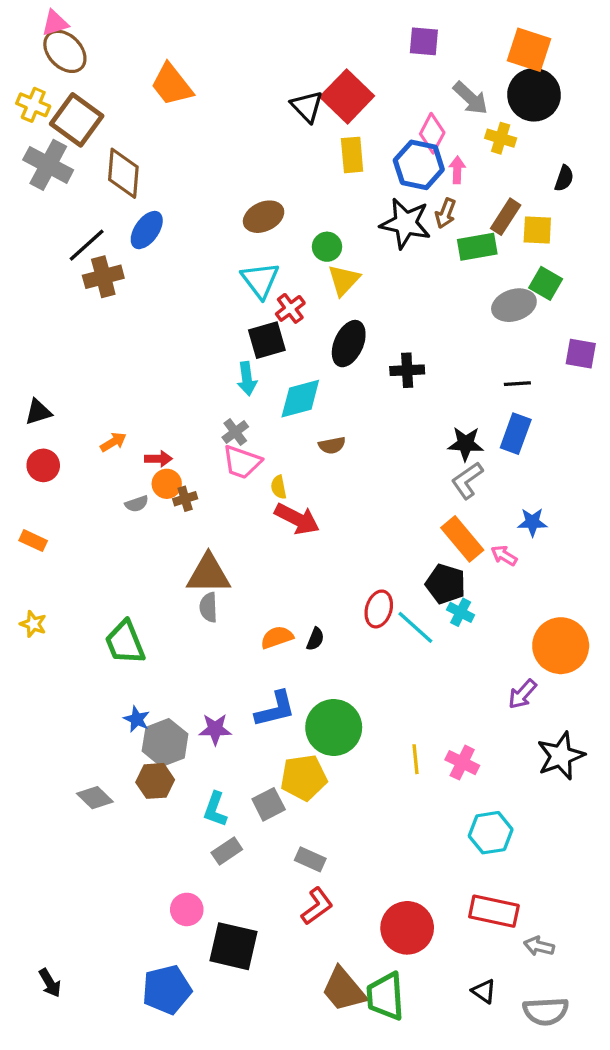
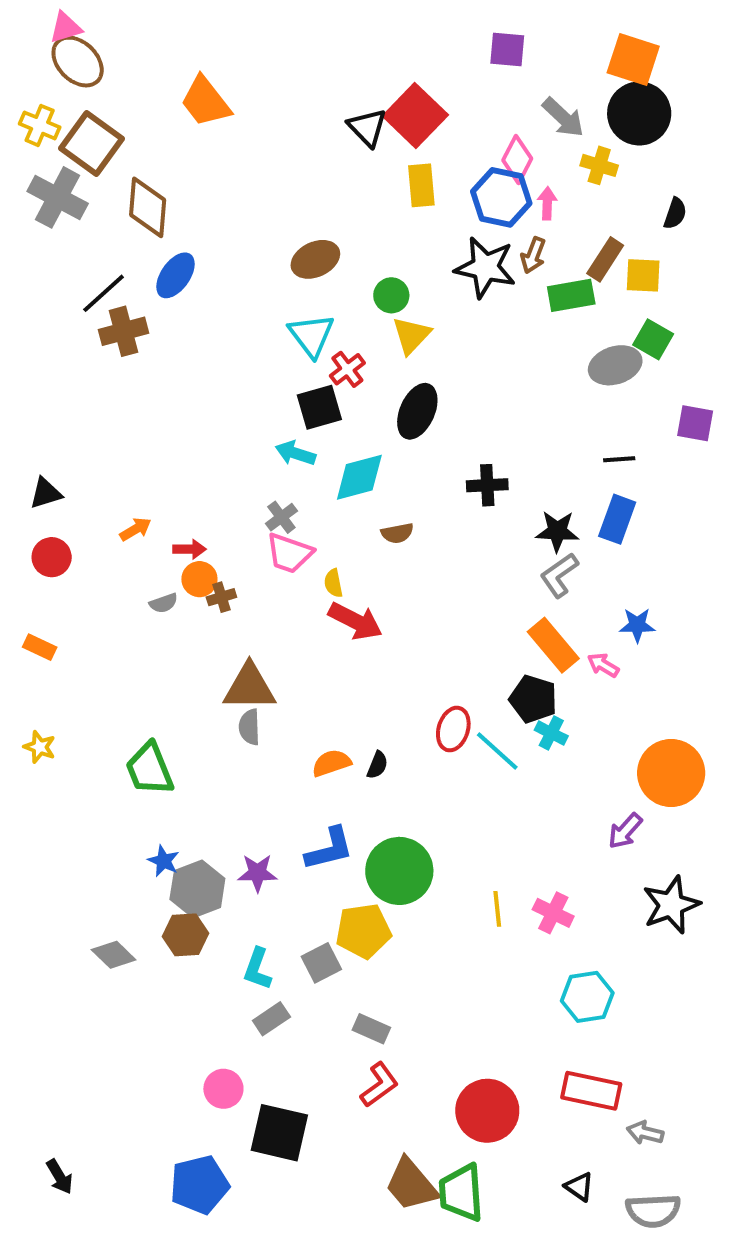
black cross: (407, 370) -> (487, 485), moved
cyan arrow: (247, 379) -> (295, 453), turned 116

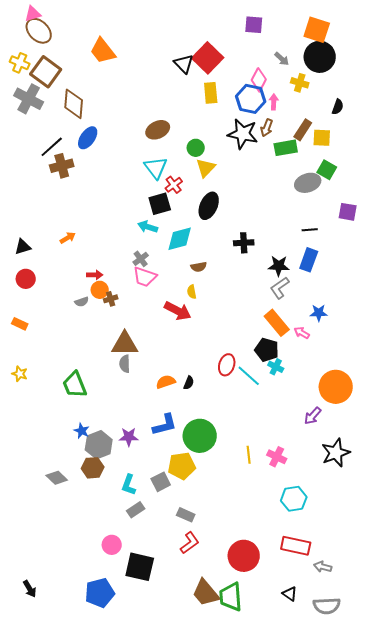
gray arrow: (563, 117) -> (282, 59), size x0.7
orange arrow: (136, 529) -> (68, 238), moved
yellow semicircle: (333, 583) -> (192, 292), moved

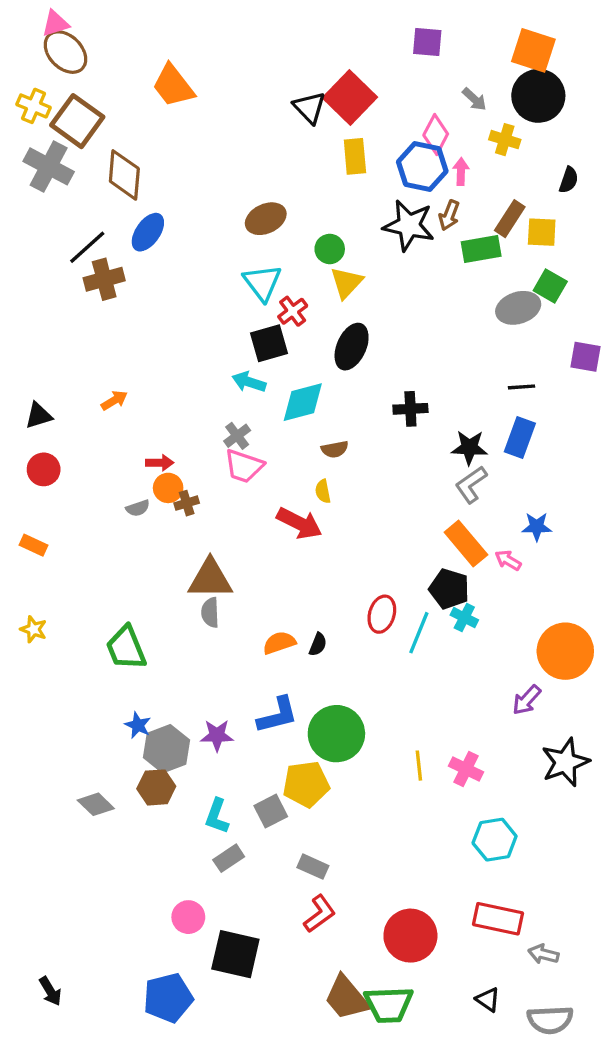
cyan line: (249, 376) -> (419, 633), turned 70
green trapezoid: (231, 597) -> (389, 1005), turned -88

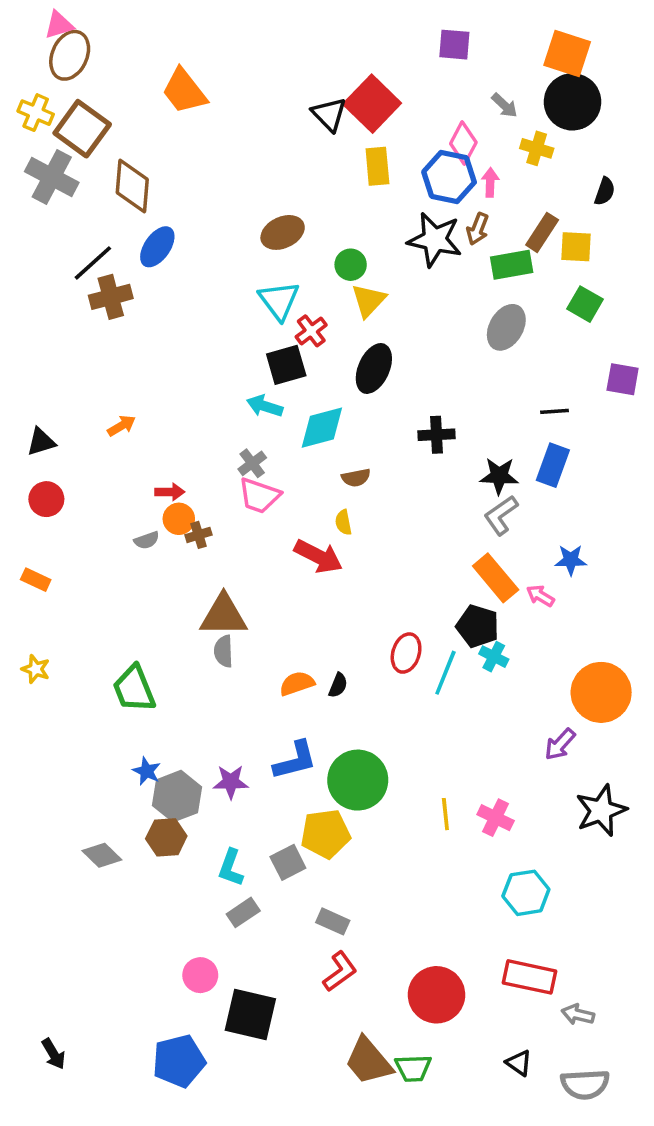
brown ellipse: (65, 52) -> (70, 55), turned 69
gray ellipse: (518, 308) -> (506, 327), moved, turned -42
green trapezoid: (389, 1005) -> (413, 1068), size x0.7

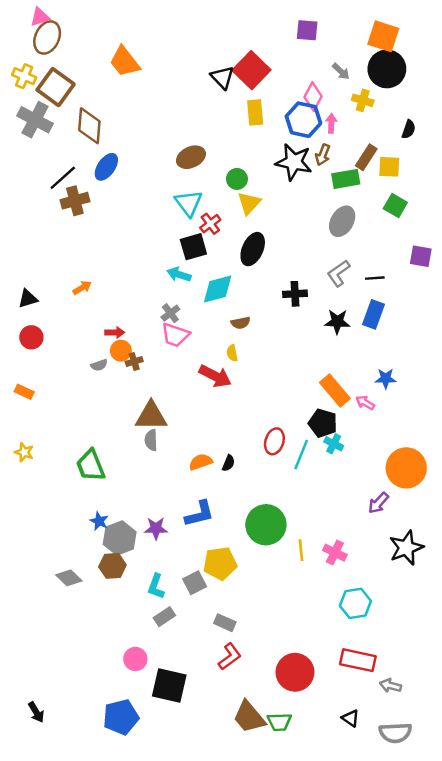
gray L-shape: (501, 515) -> (339, 273), moved
green circle: (358, 780) -> (266, 525), moved

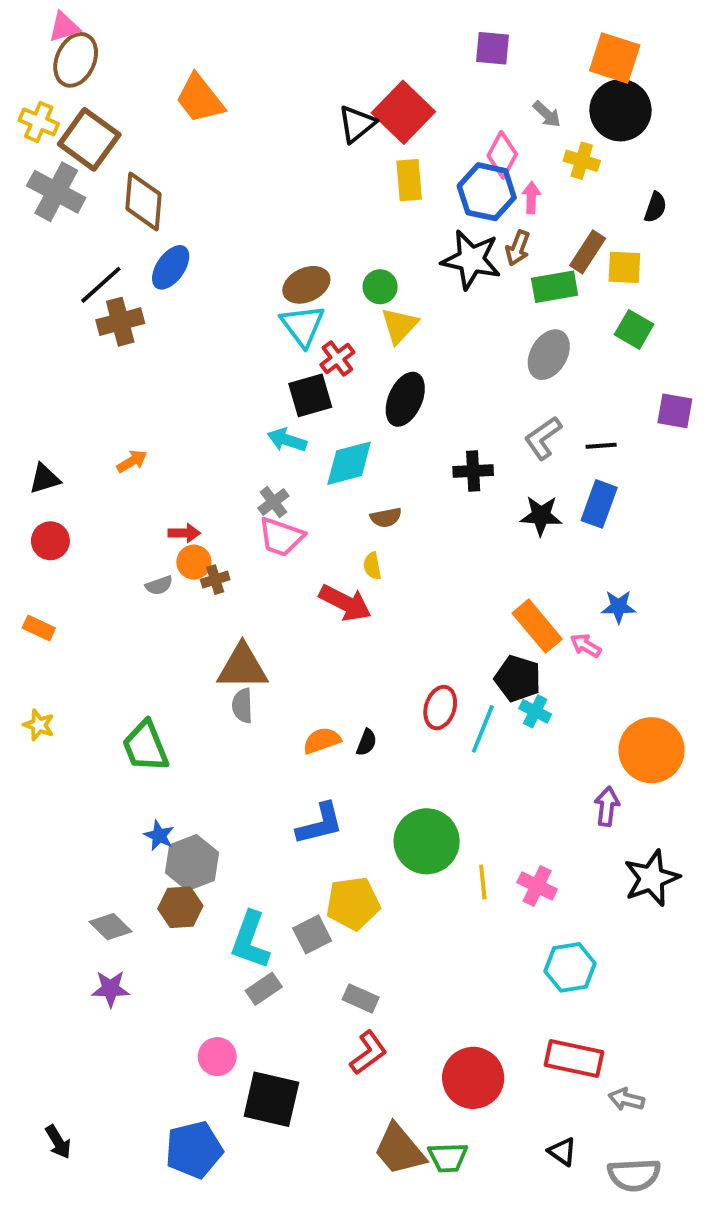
black triangle: (222, 77) -> (357, 124), turned 35
brown ellipse: (191, 157) -> (306, 285), moved
purple arrow: (378, 503) -> (607, 806), turned 145
purple star: (156, 528) -> (111, 989), moved
cyan L-shape: (156, 586) -> (250, 940), size x1.4

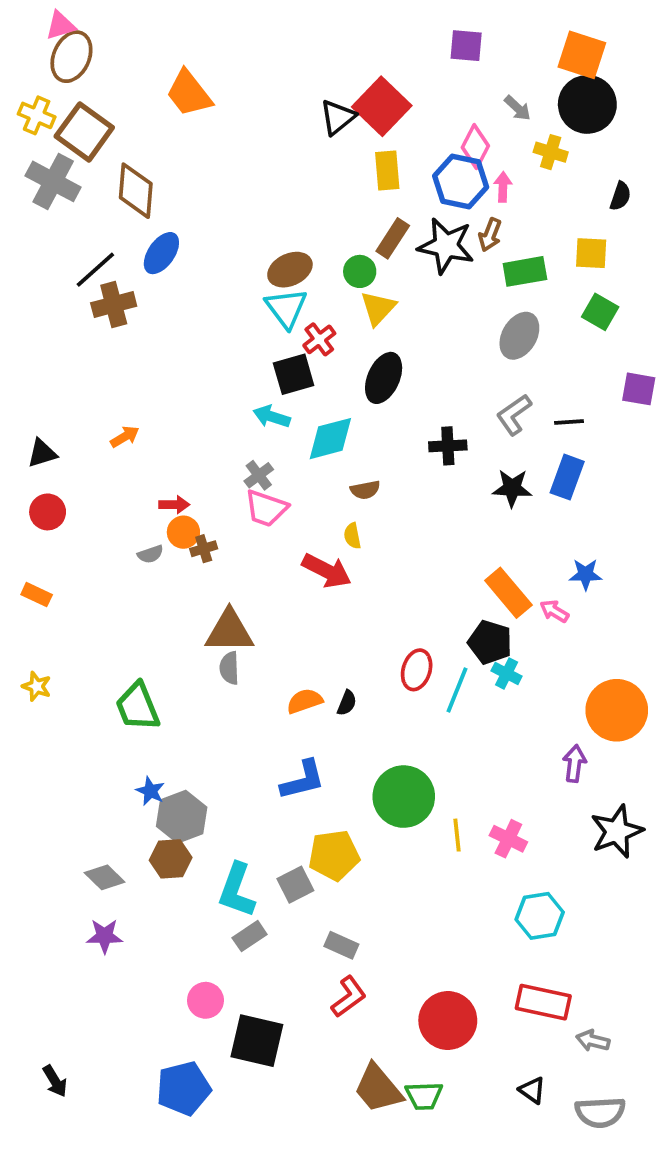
brown rectangle: (588, 252) -> (393, 238), moved

